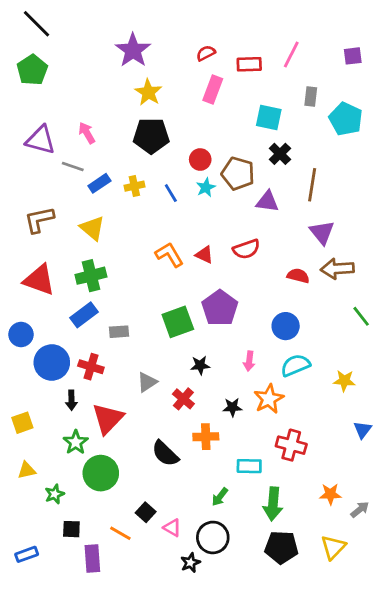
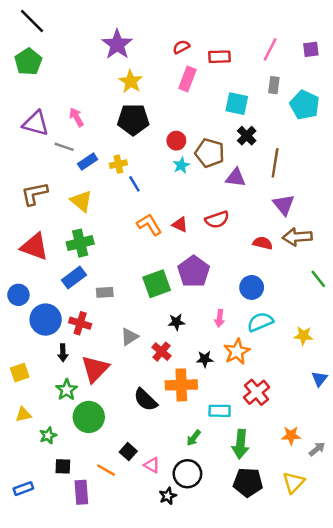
pink line: (291, 55) -> (270, 49), moved
blue line: (171, 193) -> (134, 184), moved
orange cross: (206, 437) -> (181, 385), size x1.4
red cross: (291, 445) -> (257, 392), turned 35

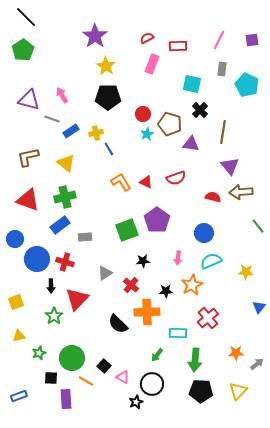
green circle: (89, 417) -> (72, 358), moved

